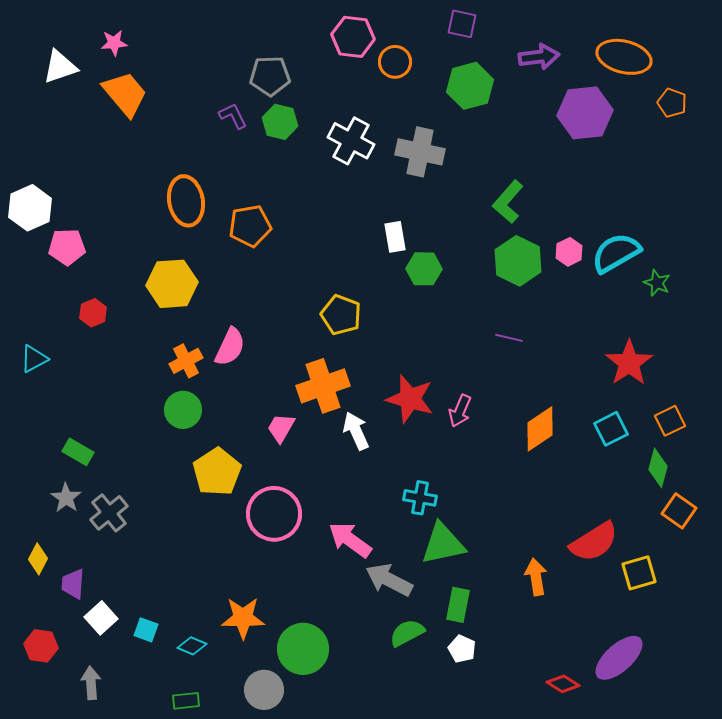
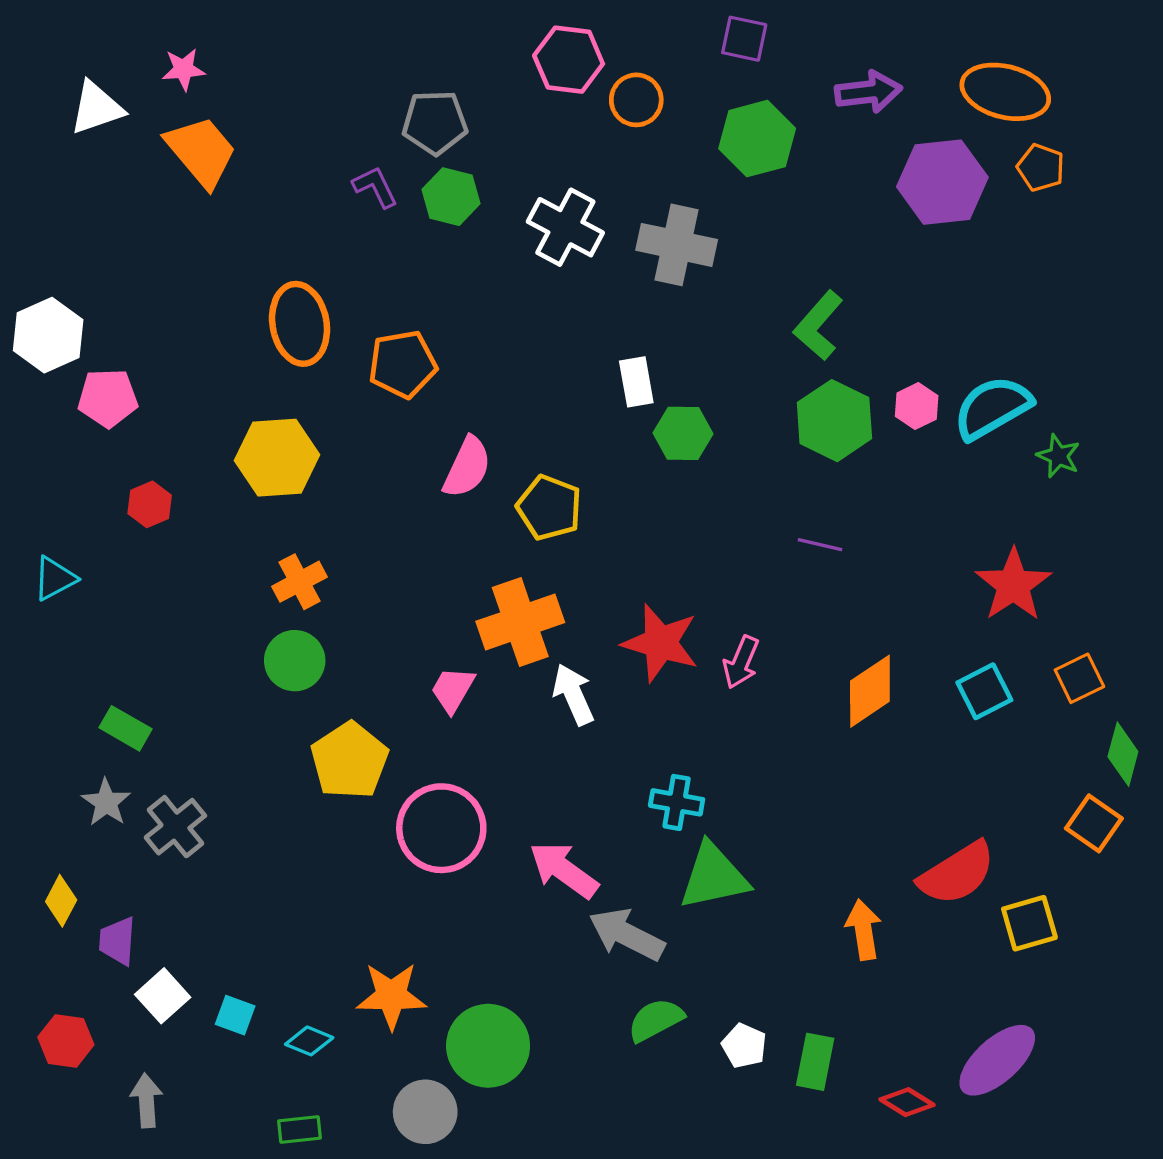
orange pentagon: (672, 103) -> (1041, 168), moved
pink semicircle: (230, 347) -> (467, 467), moved
green diamond: (658, 468) -> (1123, 754), moved
green rectangle: (458, 605) -> (815, 1062), moved

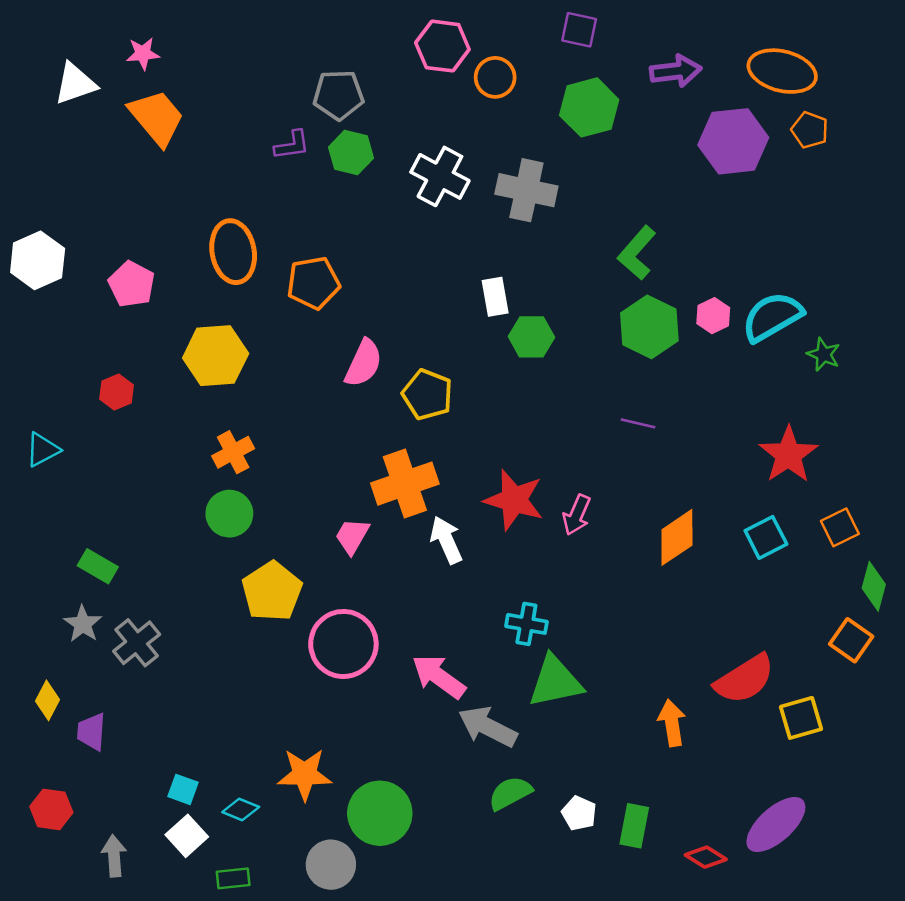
purple L-shape: (375, 187) -> (292, 145), turned 108
pink pentagon: (108, 398) -> (132, 284), moved, turned 30
white square: (163, 996) -> (187, 836), moved

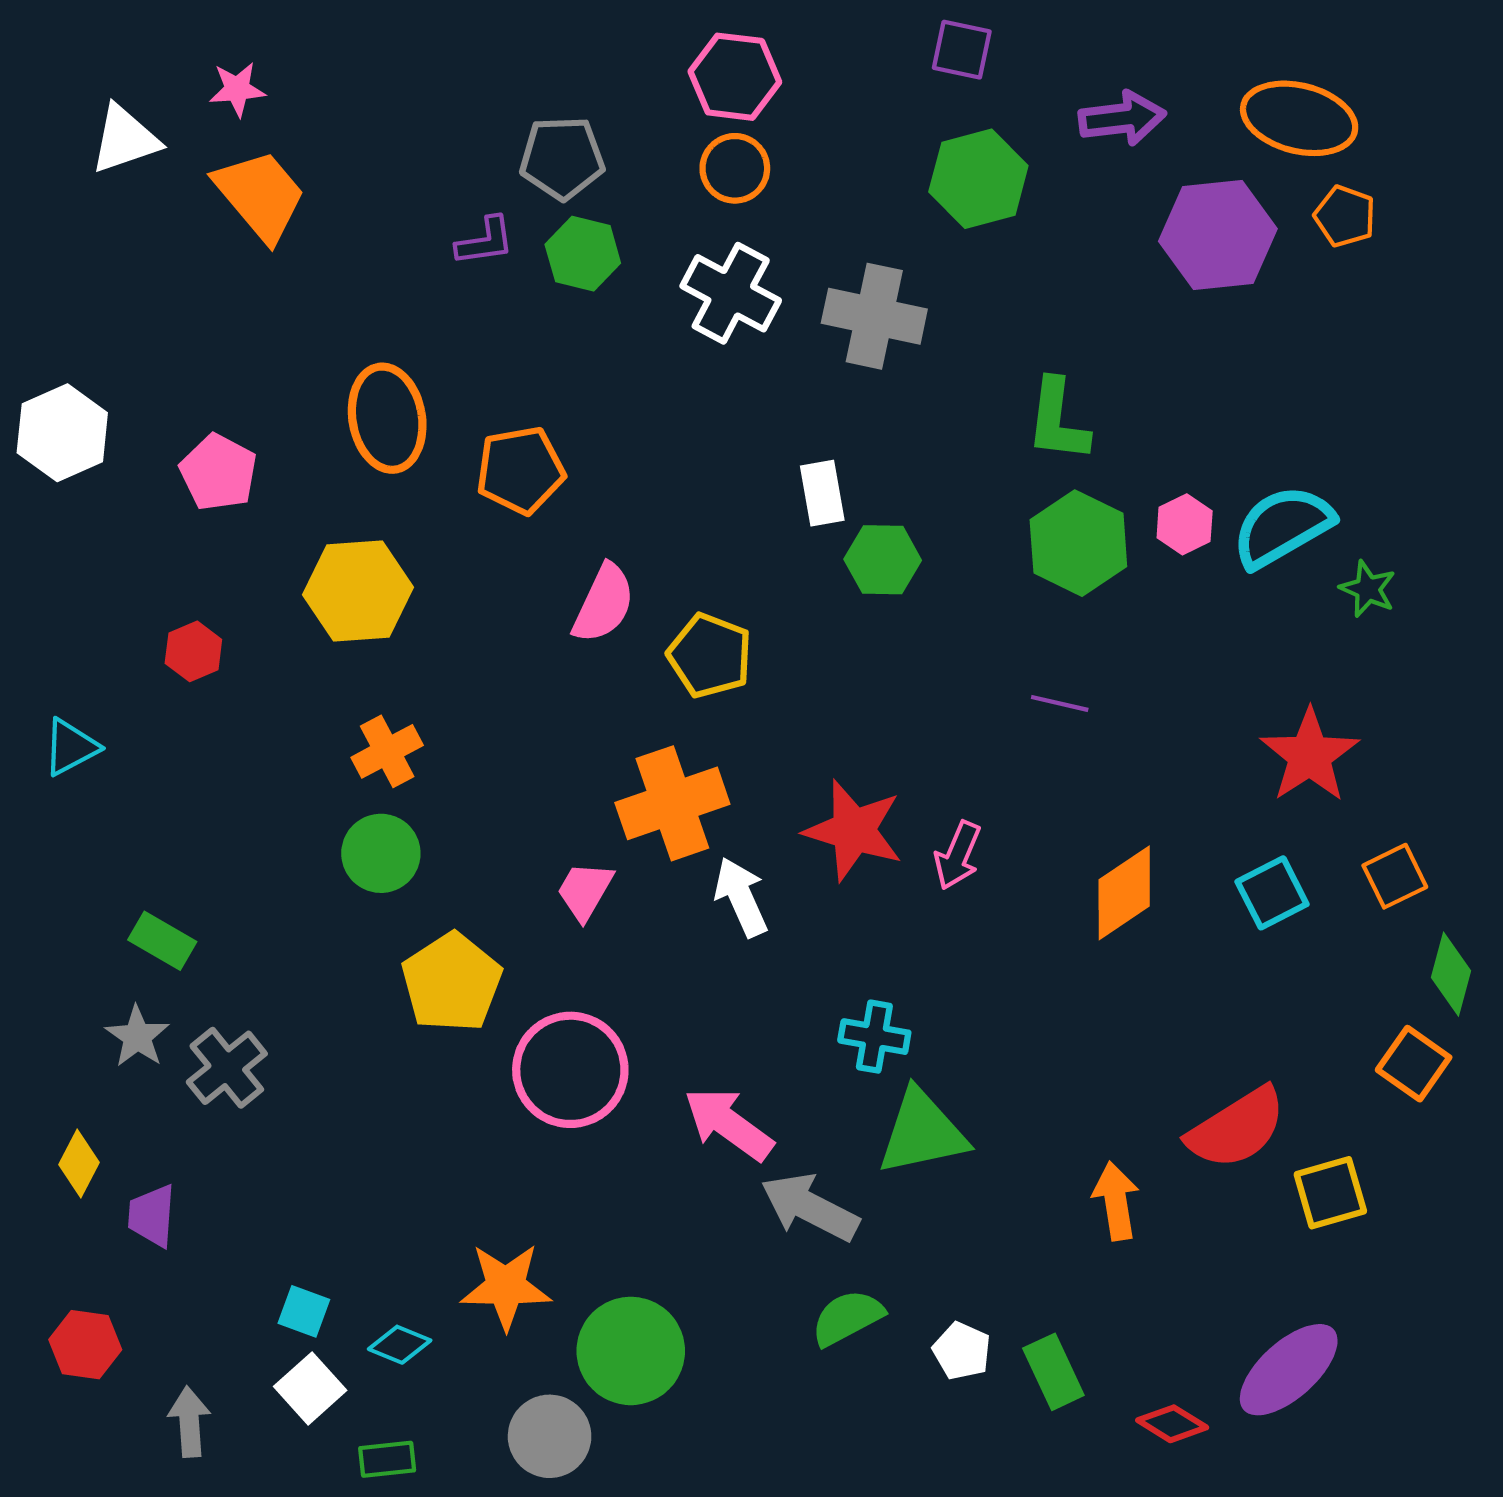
orange circle: (495, 77) -> (735, 168), moved
green L-shape: (637, 253) -> (1058, 420), turned -34
green rectangle: (634, 826) -> (1053, 1372), turned -36

